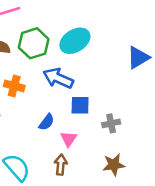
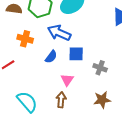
blue semicircle: (47, 122) -> (51, 57), moved
gray cross: (111, 123) -> (100, 68), turned 32

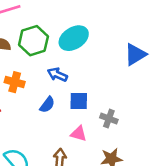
blue arrow: (59, 33) -> (57, 75), size x0.7
pink triangle: (67, 80) -> (79, 134), moved, turned -48

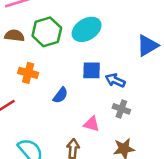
blue arrow: (57, 75) -> (115, 80), moved
blue square: (79, 101) -> (92, 70), moved

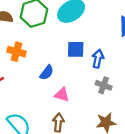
blue arrow: (115, 80) -> (98, 59), turned 78
pink triangle: (92, 124) -> (62, 95), moved

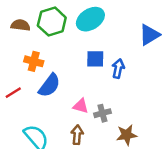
blue semicircle: (47, 73) -> (49, 85), moved, size x1.5
gray cross: (104, 85) -> (102, 113), moved, turned -35

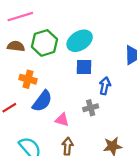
blue square: (95, 59) -> (84, 67), moved
pink triangle: (81, 106) -> (62, 120), moved
gray cross: (102, 113) -> (91, 108), moved

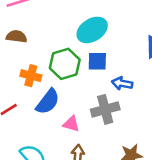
green hexagon: (44, 43) -> (65, 64), moved
blue arrow: (105, 86) -> (122, 83), turned -91
gray cross: (91, 108) -> (105, 109), size x1.5

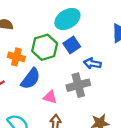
blue square: (97, 61) -> (72, 45), turned -35

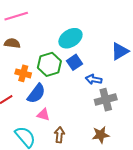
gray cross: (78, 85) -> (106, 100), moved
pink triangle: (50, 97) -> (43, 115), moved

